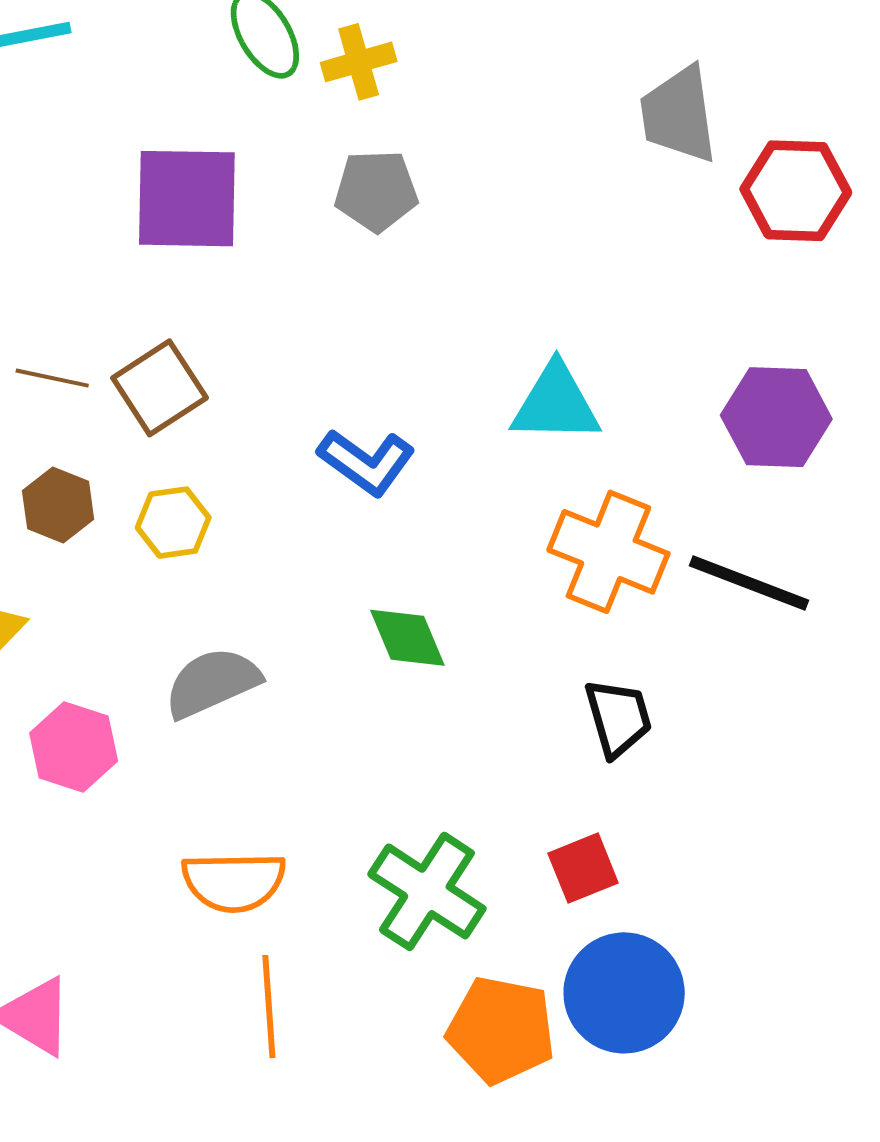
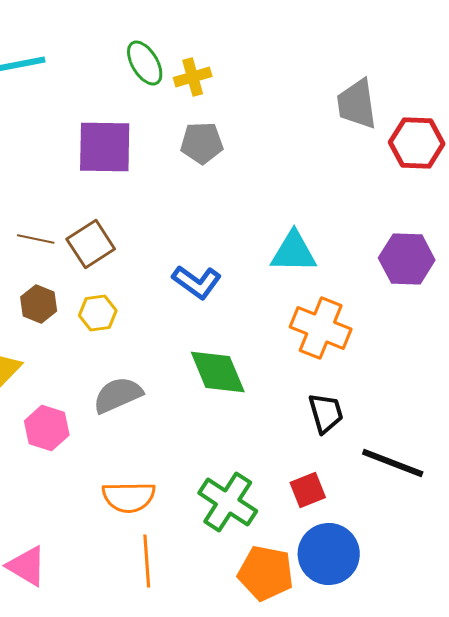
black line: (749, 583) -> (393, 463), moved
green diamond: (407, 638) -> (218, 372), size x1.4

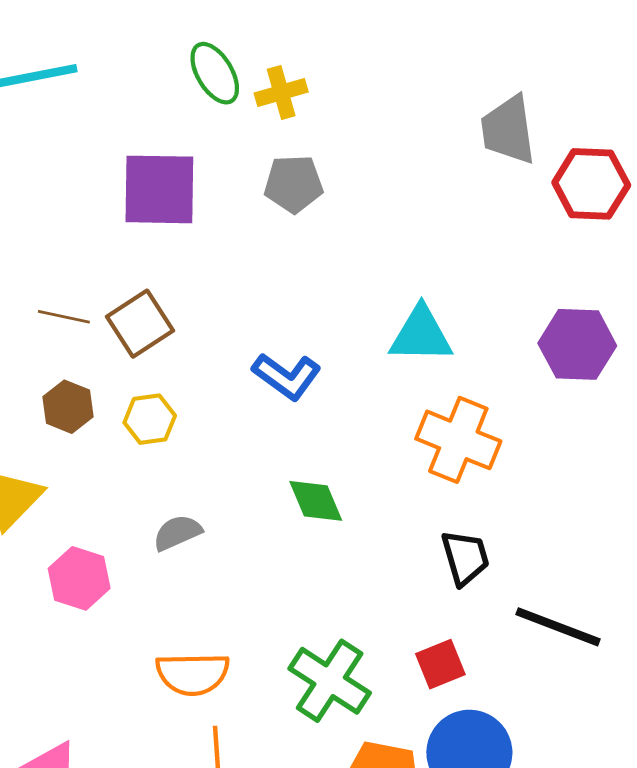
green diamond: (218, 372) -> (316, 501), size x0.7
gray semicircle: (118, 395) -> (177, 533), size x0.7

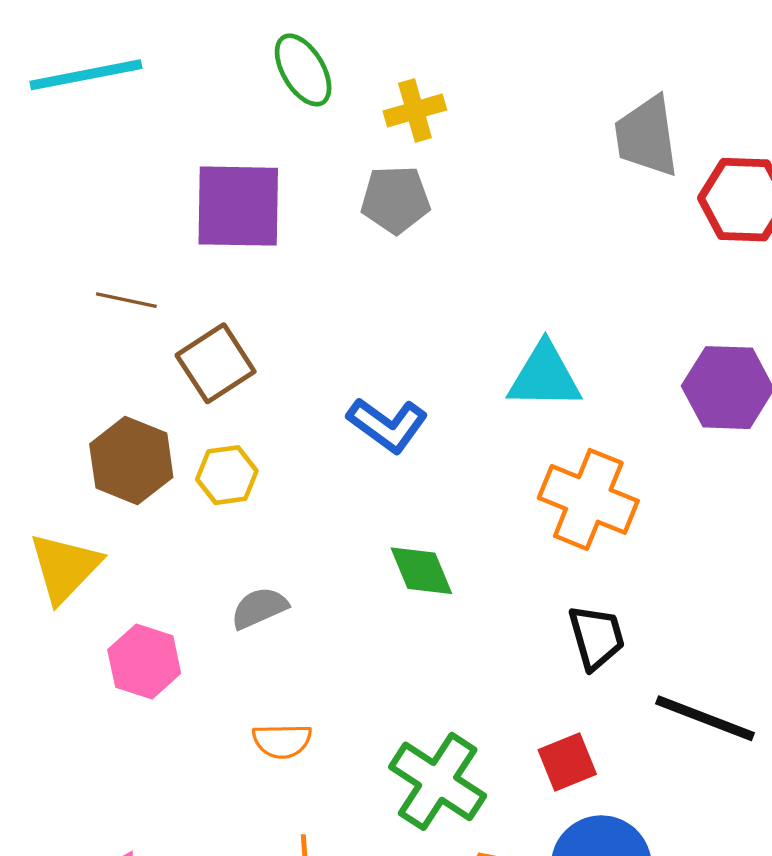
yellow cross: (281, 93) -> (415, 110), moved
brown line: (64, 317) -> (126, 300), moved
brown hexagon: (68, 407) -> (131, 461), size x1.4
orange semicircle: (193, 674) -> (282, 741), moved, size x0.7

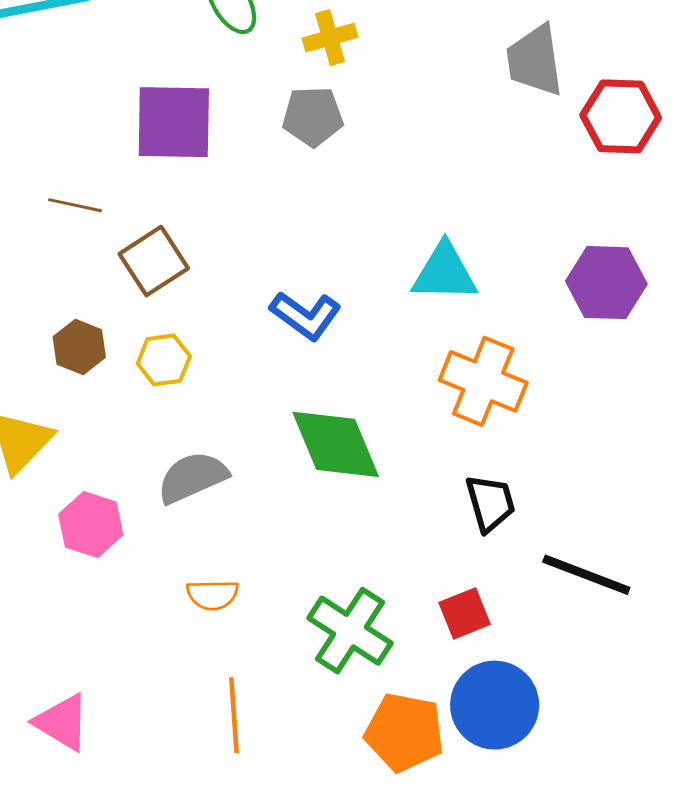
brown hexagon: (131, 461) -> (79, 347), size x0.7
green diamond: (421, 571) -> (336, 444), size x1.6
gray semicircle: (259, 608) -> (192, 477), size x1.4

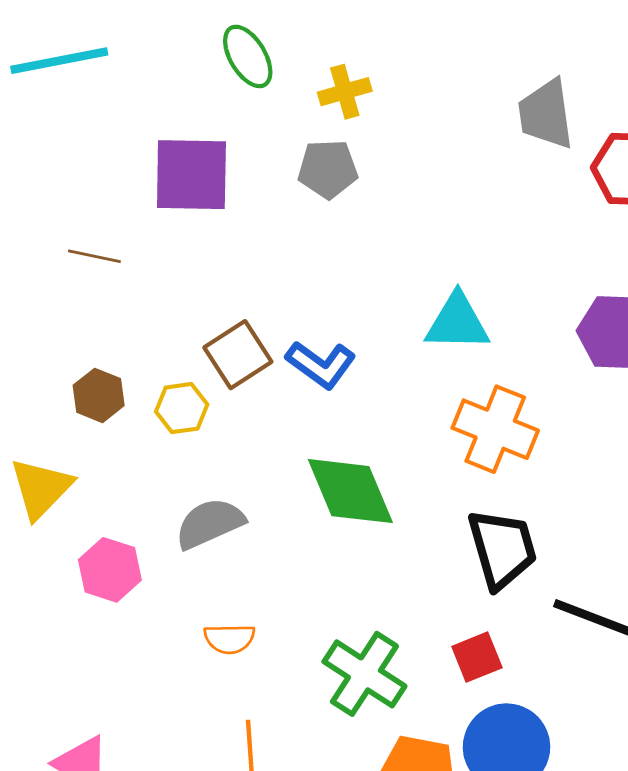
brown square: (154, 261) -> (238, 355), moved
black trapezoid: (490, 503) -> (502, 549), size x1.4

